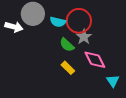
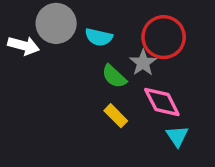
red circle: (79, 21) -> (164, 37), moved
cyan triangle: (113, 81) -> (177, 136), moved

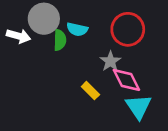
gray star: (143, 63) -> (110, 61), moved
green semicircle: (114, 76) -> (60, 40), moved, turned -132
cyan triangle: (177, 136) -> (138, 107), size x1.5

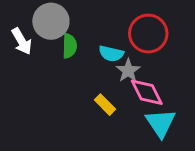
cyan semicircle: (77, 29) -> (111, 54), moved
white arrow: (19, 36) -> (22, 41), turned 45

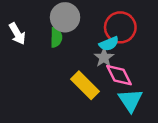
gray circle: (51, 21) -> (65, 17), moved
cyan semicircle: (111, 54) -> (109, 44), moved, turned -36
yellow rectangle: (105, 105) -> (85, 85), size x1.6

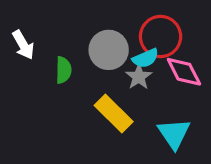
gray circle: (65, 17) -> (109, 50), moved
green semicircle: (56, 37) -> (63, 70), moved
pink diamond: (119, 75) -> (184, 72), moved

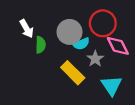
white arrow: (23, 45) -> (27, 29), moved
cyan semicircle: (145, 58) -> (81, 44), moved
gray star: (139, 77) -> (95, 59), moved

